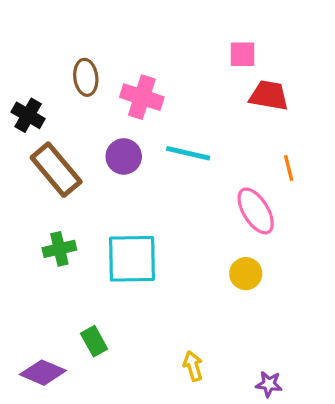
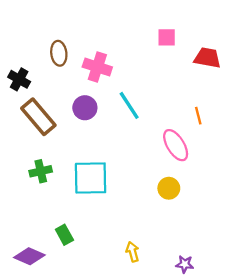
red trapezoid: (269, 95) -> (207, 58), moved
cyan line: (188, 153) -> (129, 105), turned 44

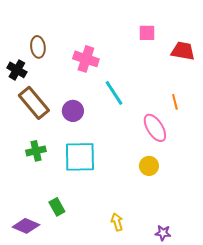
brown ellipse: (59, 53) -> (38, 47), moved
purple circle: (85, 108) -> (73, 111), moved

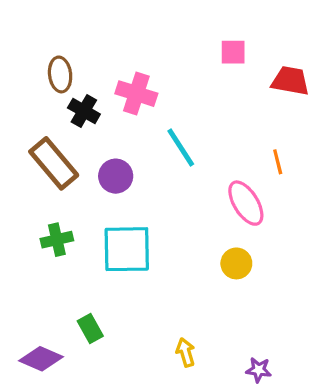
black cross: (17, 70) -> (84, 111), moved

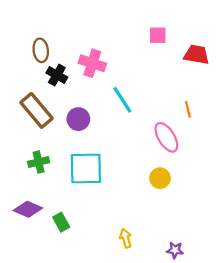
purple diamond: (41, 359) -> (28, 209), moved

